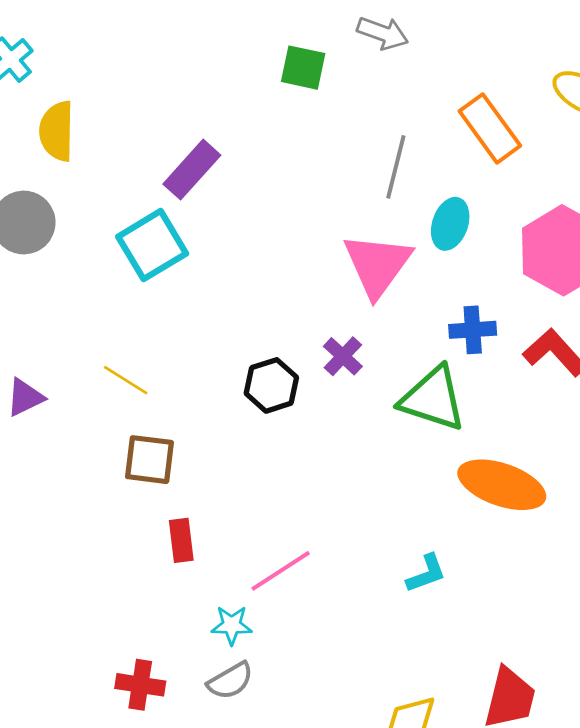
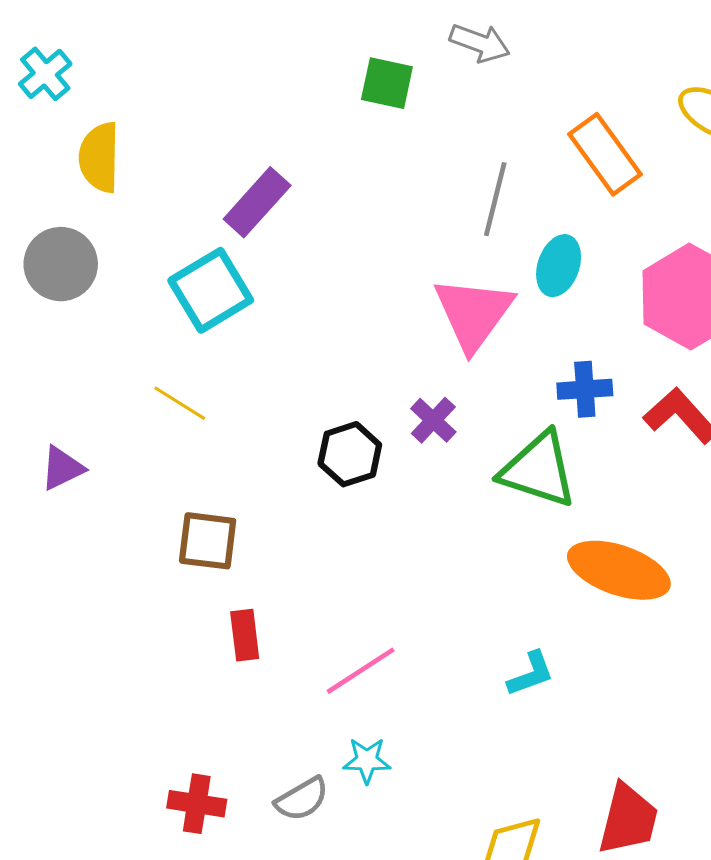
yellow line: (126, 380) -> (180, 403), moved
cyan star: (232, 625) -> (367, 760), moved

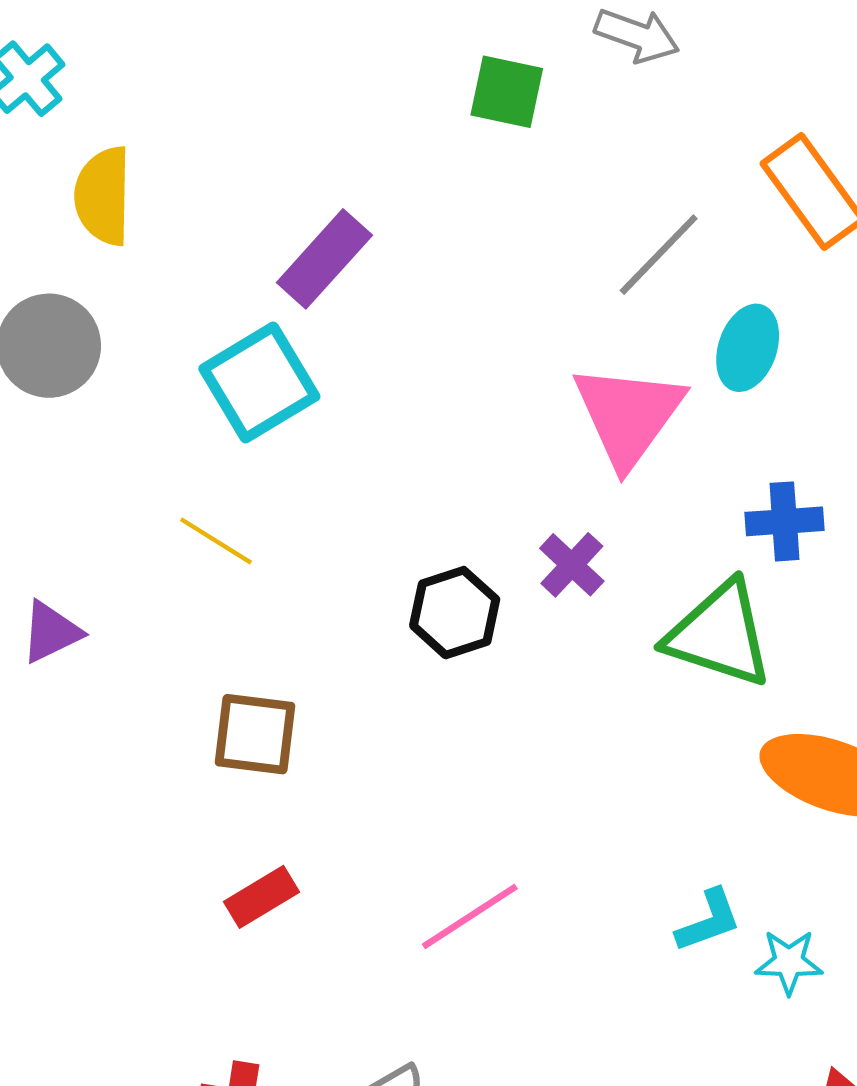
gray line: (495, 199) -> (659, 255), turned 30
red rectangle: (245, 635) -> (262, 897), moved, turned 66
cyan star: (367, 760) -> (789, 962), moved

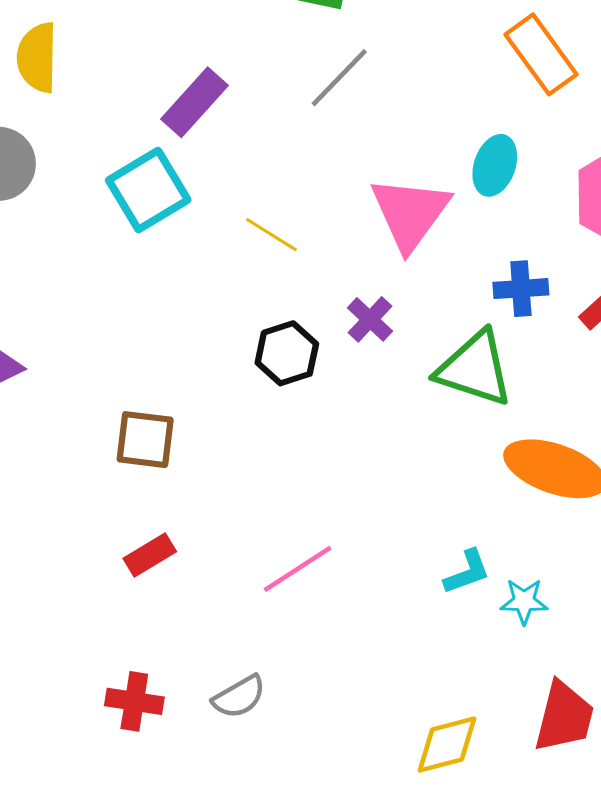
gray line: (659, 255) -> (339, 78), moved
yellow line: (216, 541) -> (271, 235), moved

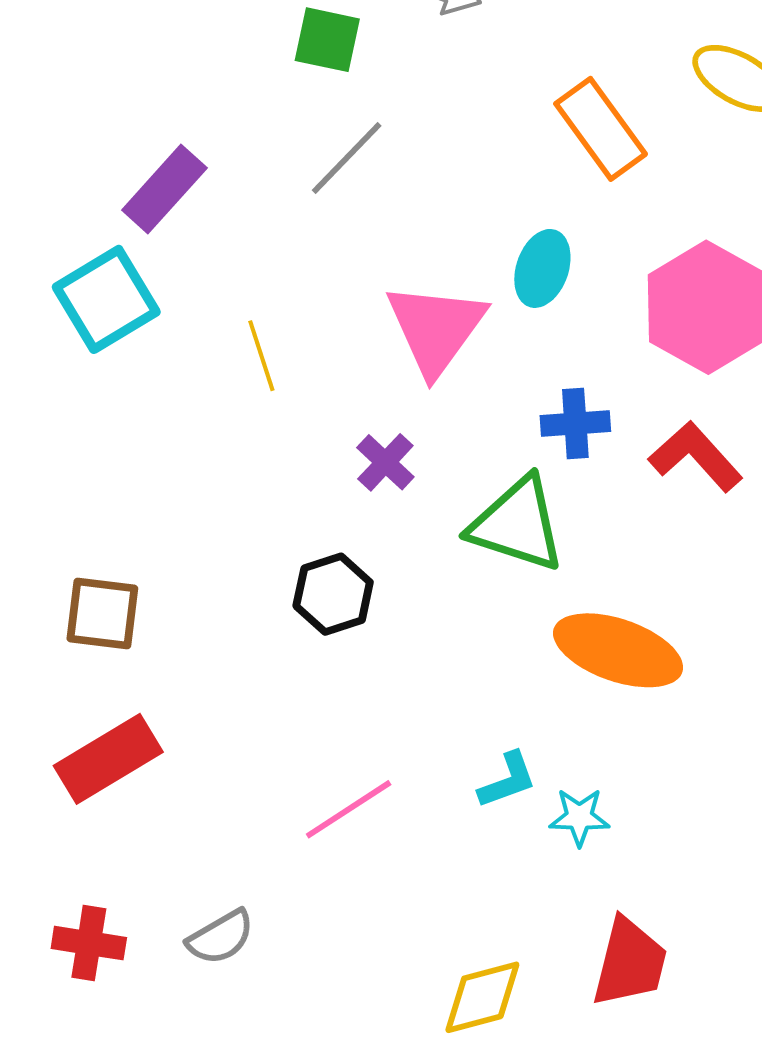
yellow line: (271, 235) -> (261, 356), turned 40
black hexagon: (287, 353) -> (333, 594), moved
red rectangle: (150, 555) -> (108, 759), size x1.6
pink line: (298, 569) -> (349, 809), moved

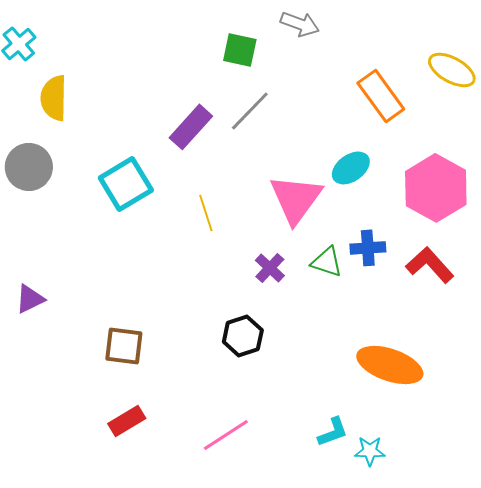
purple rectangle: (164, 189) -> (191, 127), moved
cyan ellipse: (542, 268) -> (351, 168), turned 36
green triangle: (517, 524) -> (327, 262), moved, size x0.6
red rectangle: (108, 759) -> (127, 421), size x0.7
pink line: (349, 809) -> (226, 435), moved

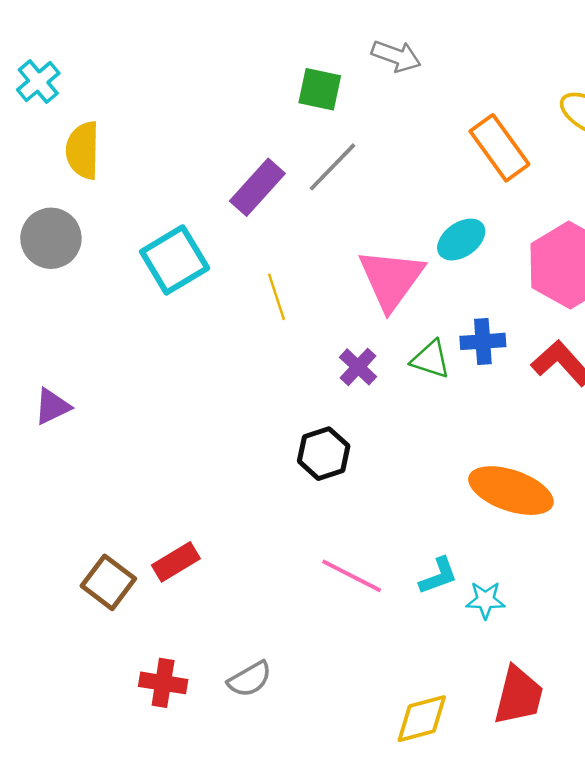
brown square: (124, 346) -> (108, 582), moved, turned 30
pink line: (226, 435) -> (352, 576), moved, turned 60

